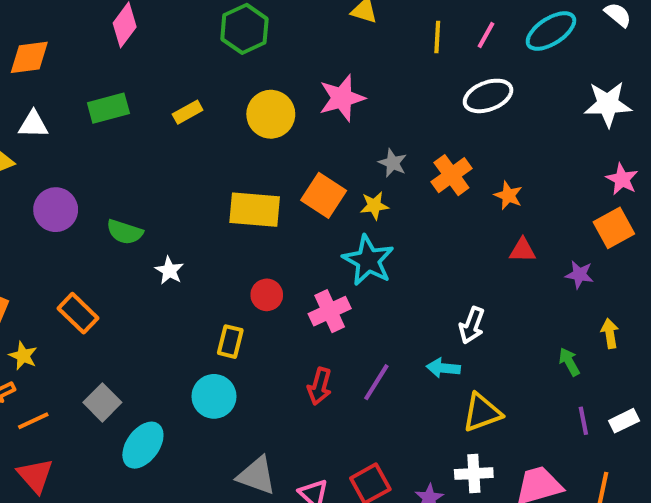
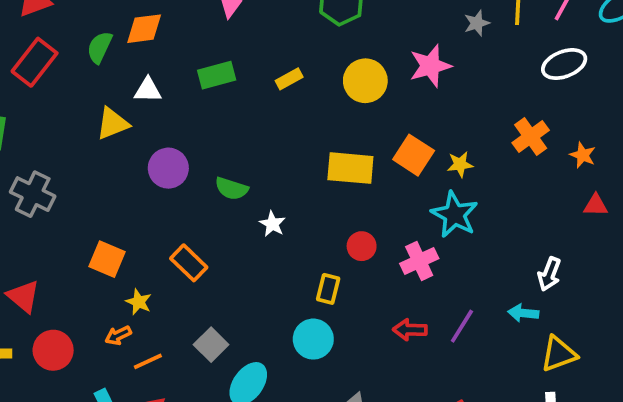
gray star: (393, 163) -> (477, 23), moved, turned 30
red arrow: (320, 386) -> (410, 330), turned 76

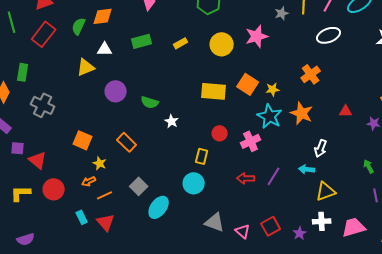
orange star: (583, 155) -> (302, 113), moved, size x1.6

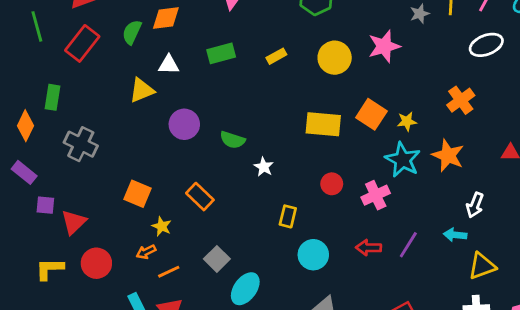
yellow rectangle: (202, 156) -> (288, 216), moved
red triangle: (38, 160) -> (74, 222), turned 36
cyan circle: (194, 183) -> (313, 255), moved

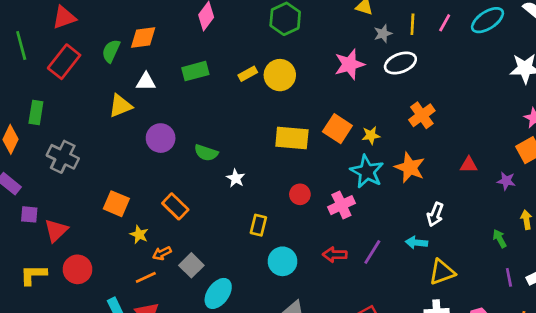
white ellipse: (486, 45) -> (400, 63), moved
yellow circle: (335, 58) -> (280, 75), moved
orange arrow: (146, 252) -> (162, 253), moved

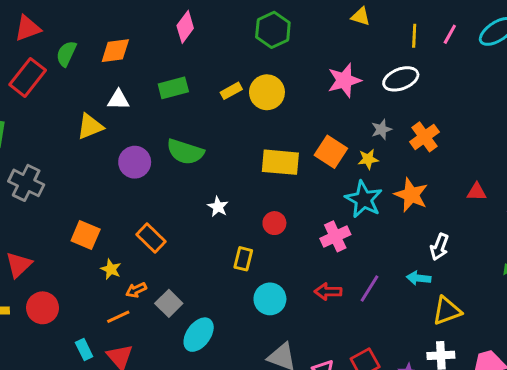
gray star: (383, 34) -> (381, 129), moved
green semicircle: (111, 51) -> (66, 54), moved
green semicircle: (206, 153) -> (185, 152), moved, size x1.4
red circle: (300, 194) -> (274, 223), moved

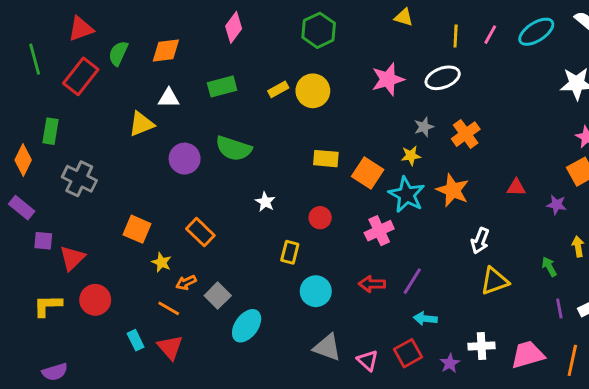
orange square: (331, 152) -> (368, 173), moved
yellow rectangle: (280, 162) -> (326, 159), size x0.7
cyan arrow: (419, 278) -> (425, 319), moved
yellow triangle: (447, 311) -> (494, 281), moved
orange line: (118, 317) -> (169, 308), turned 55

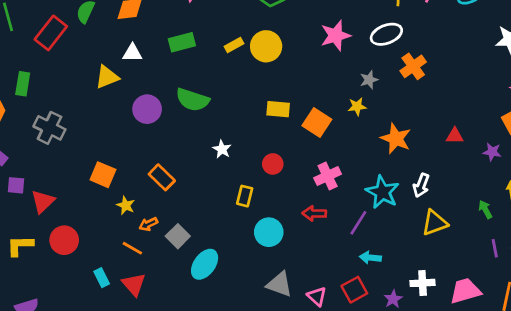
orange cross: (466, 134) -> (413, 66), moved
cyan star: (407, 195) -> (382, 192), moved
red arrow: (372, 284) -> (314, 213), moved

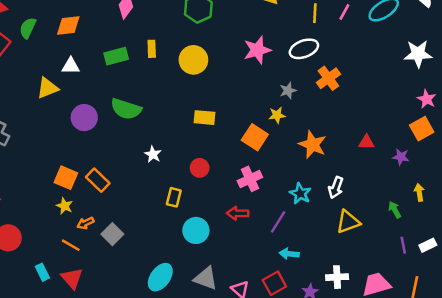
yellow rectangle: (234, 45) -> (152, 49), moved, turned -63
orange square: (317, 123) -> (255, 137), moved
orange square: (103, 175) -> (66, 178), moved
cyan star: (382, 192) -> (300, 194), size x0.7
cyan ellipse: (205, 264) -> (160, 277), moved

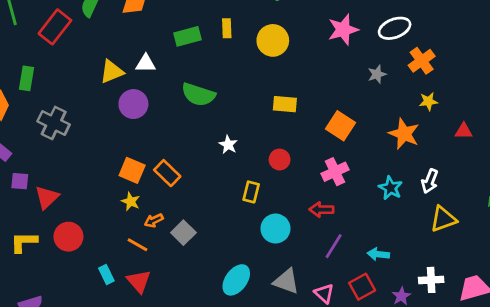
white triangle: (71, 66) -> (146, 63), moved
yellow star: (277, 115) -> (428, 101), moved
purple circle: (84, 118) -> (133, 104), moved
purple line: (278, 222) -> (334, 246), moved

